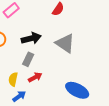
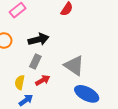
gray triangle: (65, 43) -> (74, 66), moved

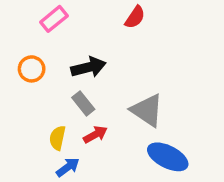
gray rectangle: (35, 61) -> (83, 103), turned -64

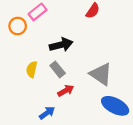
orange circle: (32, 69) -> (18, 26), moved
yellow semicircle: (57, 138) -> (32, 69), moved

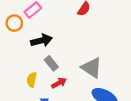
black arrow: (61, 45) -> (41, 40), moved
yellow semicircle: (32, 69) -> (32, 80), moved

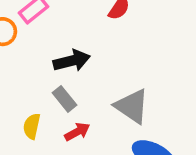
black arrow: (41, 40) -> (72, 61), moved

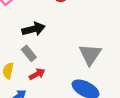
gray triangle: (132, 106) -> (90, 54), moved, turned 30

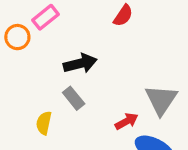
red arrow: (37, 74) -> (126, 121), moved

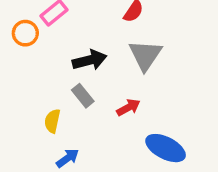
gray triangle: (161, 100) -> (145, 55), moved
red arrow: (126, 121) -> (128, 107), moved

